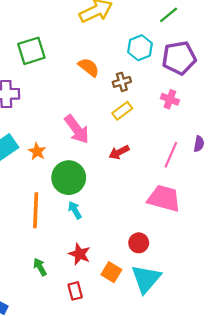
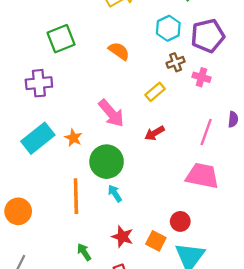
brown cross: (122, 82) -> (176, 62), moved
orange square: (111, 272) -> (156, 241), moved

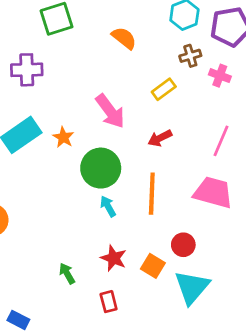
orange line: (76, 196) -> (152, 194), moved

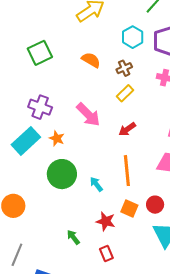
brown cross: (190, 56) -> (124, 68), moved
purple cross: (27, 70) -> (40, 107), moved, turned 30
green circle: (101, 168) -> (62, 174), moved
orange square: (153, 266) -> (129, 209), moved

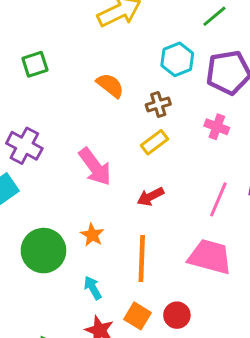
green square: (40, 53) -> (35, 64), size x0.7
orange star: (57, 138) -> (92, 235), moved
cyan arrow: (96, 184) -> (93, 288), moved

